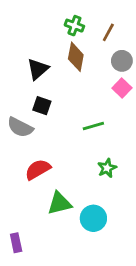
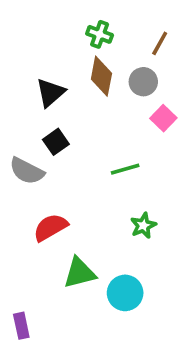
brown line: (108, 32) -> (160, 43), moved
gray circle: (122, 61) -> (143, 82), moved
black square: (42, 106) -> (56, 142), turned 36

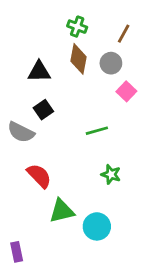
black triangle: (50, 93) -> (39, 72), turned 40
green star: (143, 226) -> (111, 174), turned -30
red semicircle: (50, 227) -> (39, 176), turned 76

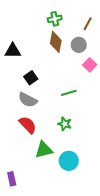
green cross: (77, 27) -> (55, 19), turned -32
black triangle: (39, 72) -> (13, 51), moved
gray semicircle: (21, 132) -> (28, 100), moved
green star: (111, 174) -> (65, 124), moved

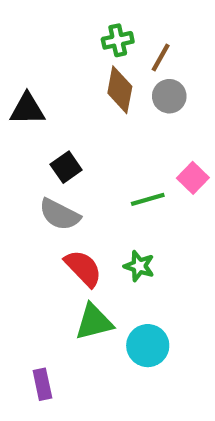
brown line: (88, 24) -> (161, 58), moved
pink square: (90, 65) -> (193, 178), moved
red semicircle: (28, 125) -> (83, 268), moved
purple rectangle: (12, 179) -> (42, 384), moved

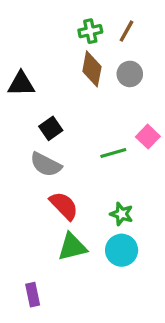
brown line: (161, 58) -> (127, 31), moved
green star: (139, 266) -> (122, 214), moved
cyan circle: (148, 346) -> (122, 250), moved

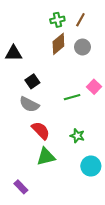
brown diamond: (92, 69) -> (58, 44), turned 40
cyan circle: (122, 250) -> (91, 166), moved
purple rectangle: (33, 295) -> (21, 187), turned -32

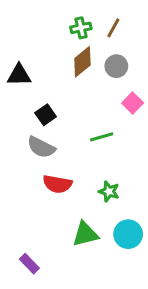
pink square: (94, 87) -> (133, 103), moved
red semicircle: (41, 131) -> (57, 184), turned 144
green triangle: (46, 157) -> (85, 234), moved

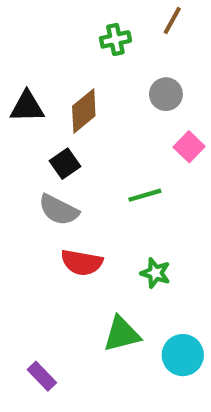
brown line: (113, 28) -> (172, 21), moved
brown diamond: (82, 62) -> (84, 111), moved
cyan circle: (128, 234) -> (183, 355), moved

